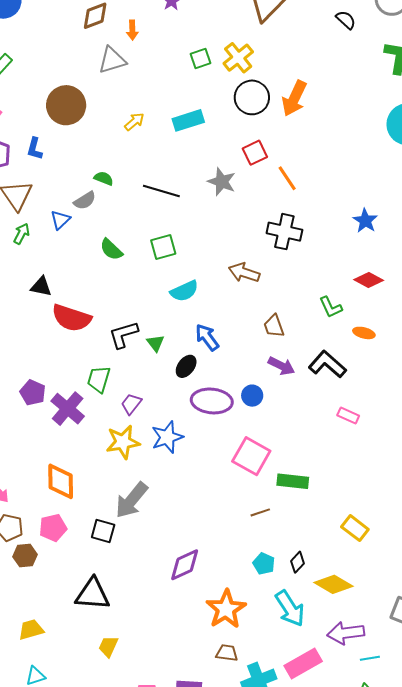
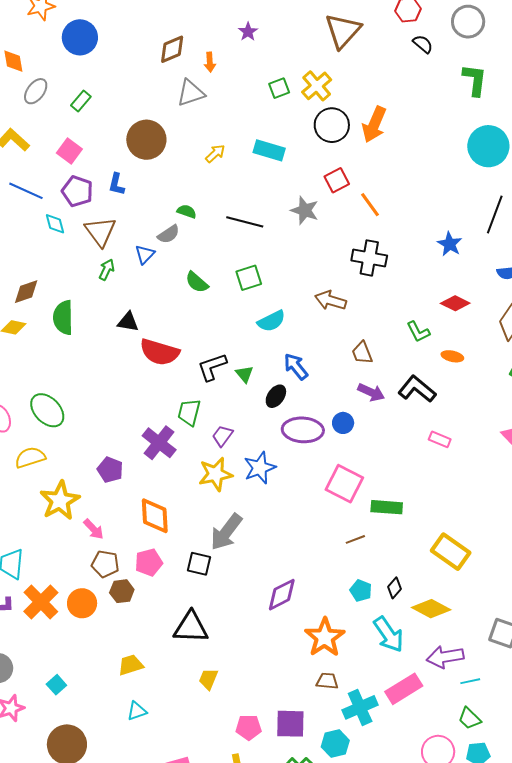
cyan rectangle: (188, 120) -> (269, 150), turned 36
purple pentagon: (33, 393) -> (110, 470), moved
yellow rectangle: (355, 528) -> (451, 552), size x1.4

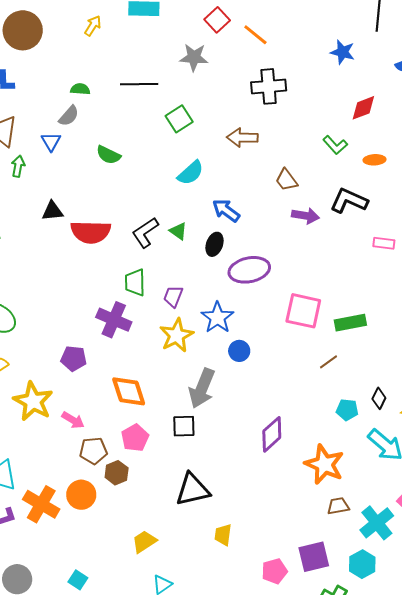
green square: (249, 278) -> (179, 119), moved
red diamond: (455, 303) -> (363, 108), turned -32
blue circle: (343, 423) -> (239, 351), moved

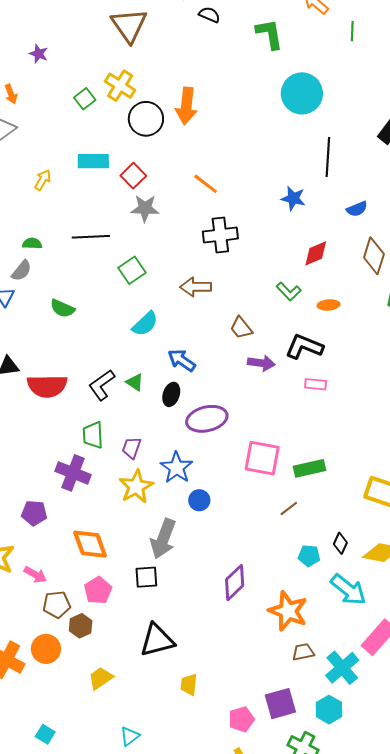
red square: (217, 20) -> (133, 176), moved
pink rectangle: (384, 243) -> (316, 384), moved
yellow trapezoid: (144, 542) -> (101, 678), moved

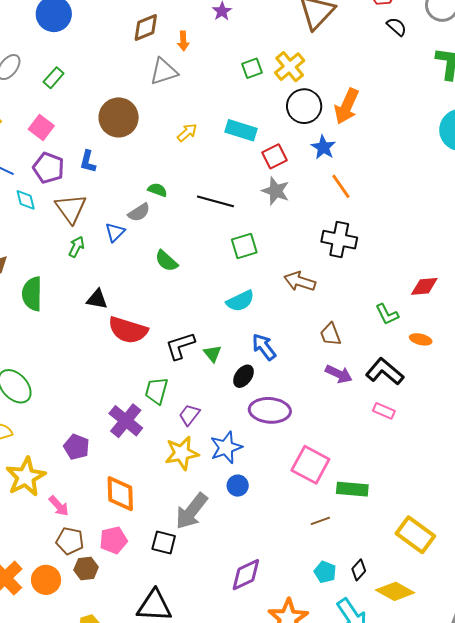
blue star: (293, 198) -> (323, 147), moved

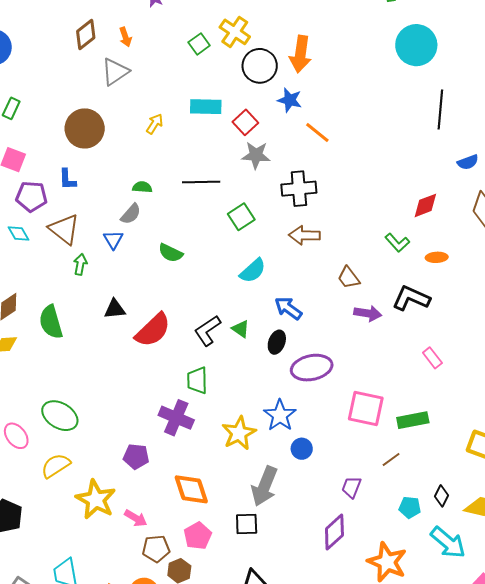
black cross: (339, 240) -> (299, 189), moved
red semicircle: (128, 330) -> (153, 330), turned -45
pink rectangle: (384, 411) -> (432, 358), moved, turned 45
purple trapezoid: (189, 415) -> (351, 487), moved

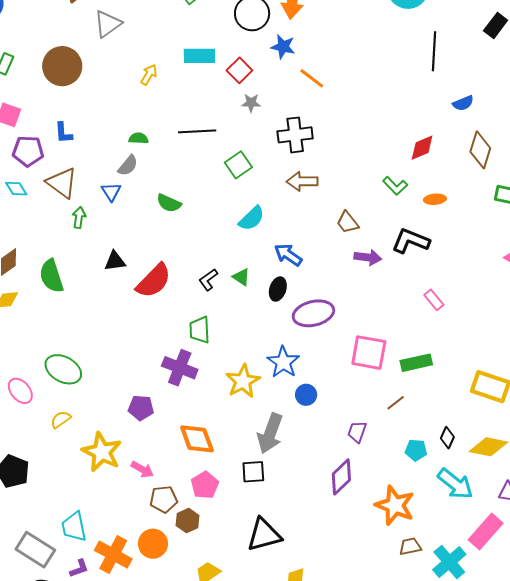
brown circle: (85, 128) -> (62, 66), moved
gray star: (256, 155) -> (251, 103), size x0.7
black L-shape: (208, 331) -> (208, 280), size x0.7
yellow semicircle: (56, 466) -> (61, 419), size x0.7

